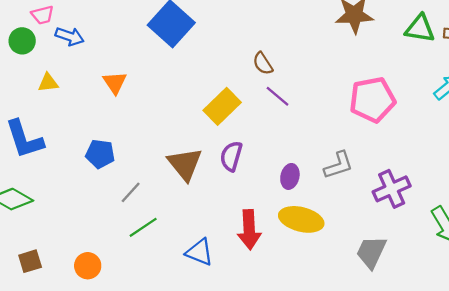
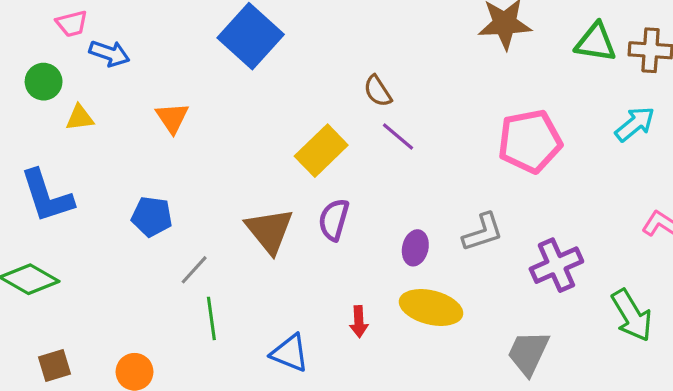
green circle: (22, 41) -> (44, 82), moved
green line: (143, 227) -> (211, 318), turned -64
red arrow: (249, 230) -> (359, 322), size x0.6

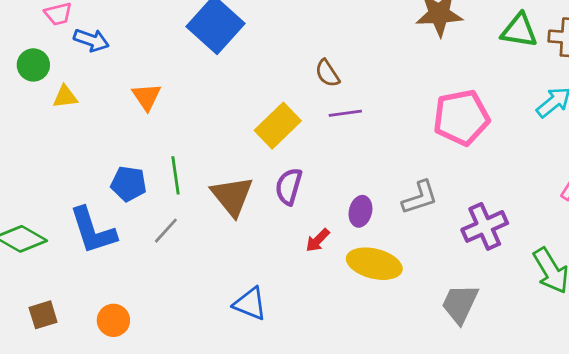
purple line: (398, 137) -> (345, 113), turned -48
blue L-shape: (47, 196) -> (93, 231), moved
green line: (211, 318) -> (176, 175), moved
red arrow: (359, 322) -> (318, 240), moved, turned 48

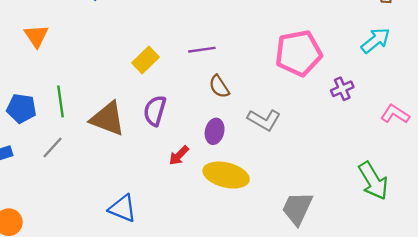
brown semicircle: (327, 73) -> (219, 86), moved
yellow rectangle: (278, 126) -> (146, 60), size x0.7
brown triangle: (232, 196) -> (108, 119), turned -30
gray L-shape: (420, 197) -> (264, 120), turned 48
purple cross: (485, 226) -> (342, 89), moved, size x0.6

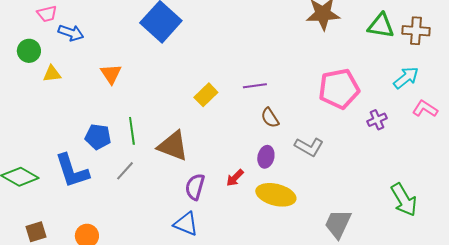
purple semicircle: (155, 111) -> (195, 187), moved
pink L-shape: (395, 114) -> (425, 109), moved

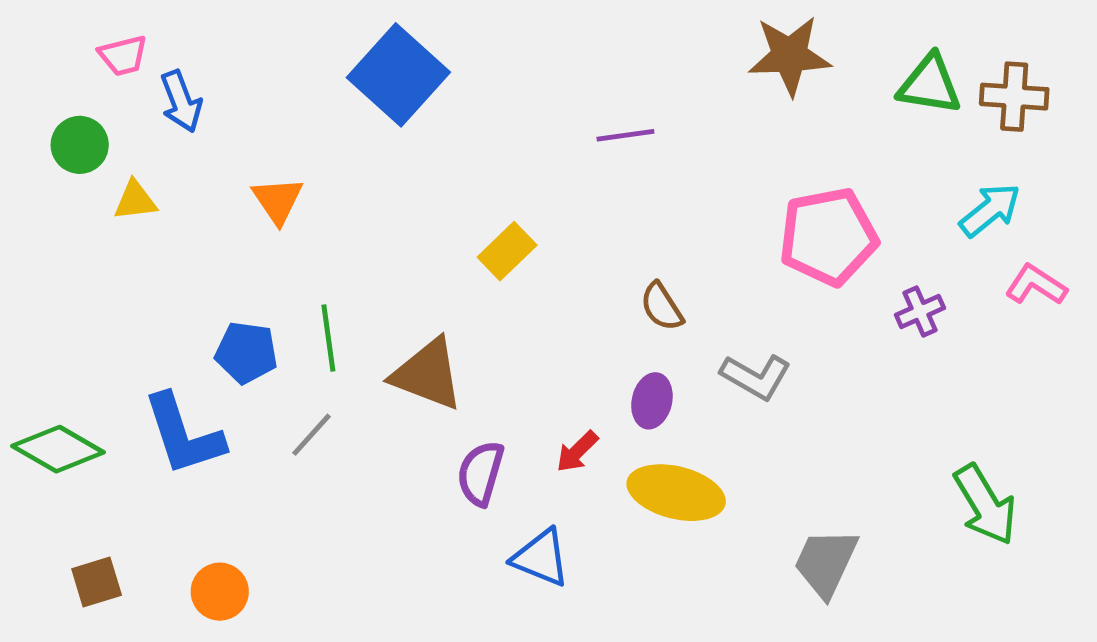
blue arrow: (71, 33) -> (181, 101), turned 50
purple line: (255, 86) -> (625, 135), moved
blue triangle: (186, 224) -> (541, 558), moved

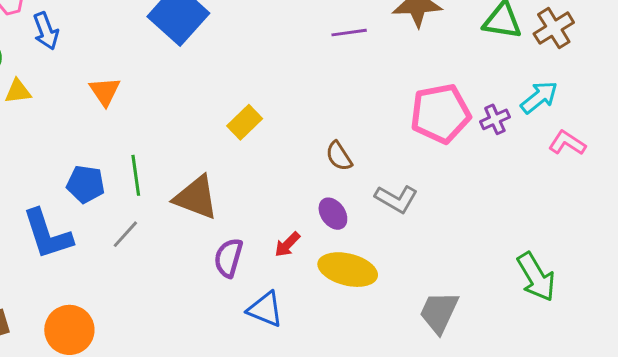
brown cross: (1014, 97) -> (554, 28), turned -36
purple line: (625, 135) -> (349, 33), moved
purple cross: (920, 311) -> (495, 119), moved
purple ellipse: (652, 401) -> (333, 214), turned -48
orange circle: (220, 592) -> (69, 330), size x1.4

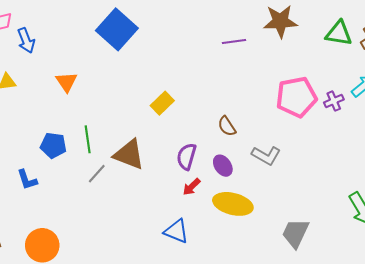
blue L-shape: (47, 234) -> (27, 180), size x0.6
gray line: (125, 234) -> (97, 174), moved
purple semicircle: (228, 258) -> (186, 157), moved

